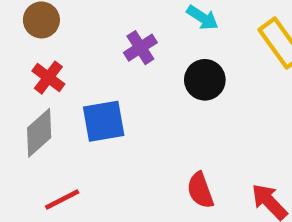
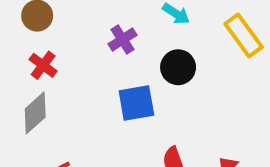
blue square: (104, 121) -> (136, 103), moved

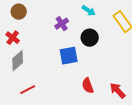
red cross: (43, 65) -> (13, 38), moved

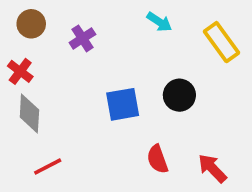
purple cross: (62, 24) -> (82, 38), moved
black circle: (90, 38) -> (179, 95), moved
gray diamond: (18, 61) -> (29, 113), turned -45

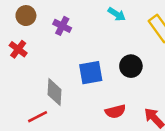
purple cross: (82, 38) -> (62, 26), turned -30
gray diamond: (29, 113) -> (54, 92), moved
red semicircle: (157, 159) -> (115, 111), turned -84

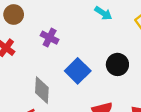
purple cross: (62, 26) -> (50, 38), moved
blue square: (91, 73) -> (78, 71), turned -35

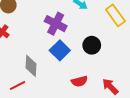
purple cross: (50, 38) -> (56, 24), moved, size x1.5

